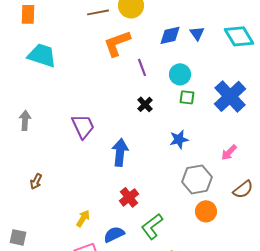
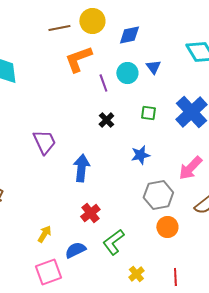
blue triangle: (197, 33) -> (153, 67), moved
blue diamond: (170, 35) -> (129, 35), moved
cyan circle: (180, 74) -> (127, 73), moved
pink arrow: (229, 152) -> (190, 168), size x1.5

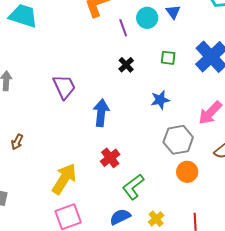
yellow arrow: (44, 234) -> (64, 179), size x1.8
blue semicircle: (75, 250) -> (120, 217), moved

